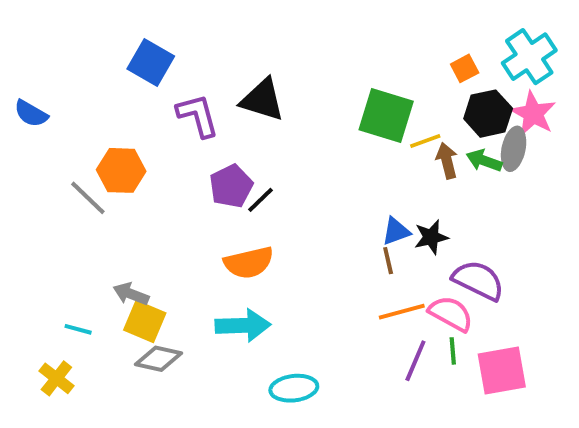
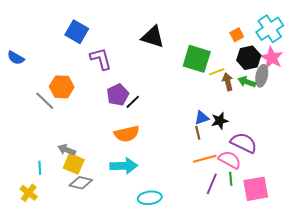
black triangle: (262, 100) -> (153, 37), moved
cyan line: (78, 329) -> (40, 168), turned 72

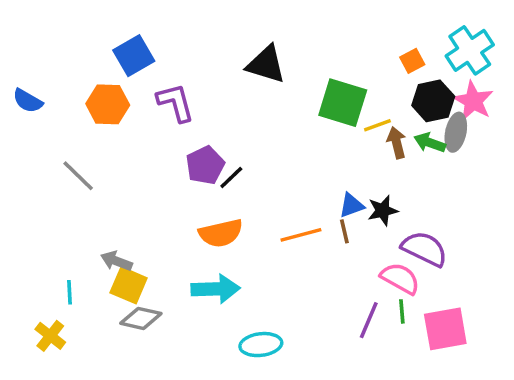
blue square: (77, 32) -> (134, 56), turned 30
orange hexagon: (62, 87) -> (108, 104), moved
orange line: (205, 159) -> (301, 235), moved

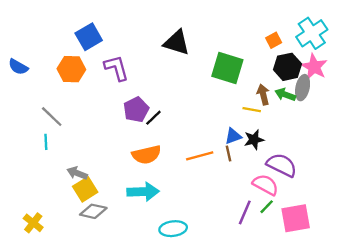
yellow line: (377, 125) -> (252, 110), moved, turned 30
yellow square: (129, 285) -> (85, 189), turned 35
cyan line: (69, 292) -> (46, 142), moved
green line: (402, 311) -> (267, 207), turned 49

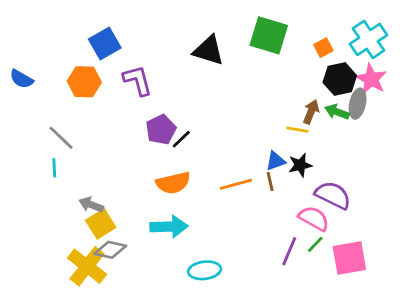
green square: (227, 68) -> (269, 35), moved
brown arrow: (263, 95) -> (311, 112), turned 36
yellow cross: (33, 223) -> (87, 266), moved, size x1.6

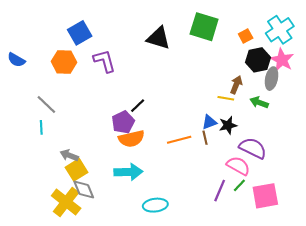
green arrow: (337, 112) -> (259, 102), moved
purple pentagon: (161, 130) -> (123, 122), moved
gray diamond: (110, 250) -> (84, 190), turned 55

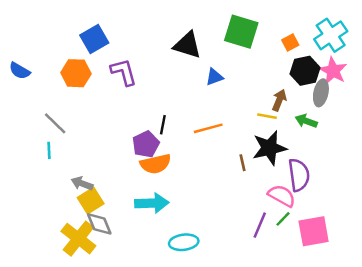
black line: (138, 106) -> (163, 125), turned -35
blue triangle: (209, 122) -> (214, 77), moved
black star: (228, 125) -> (269, 148), size x1.6
orange line: (179, 140) -> (208, 128), moved
purple semicircle: (253, 148) -> (299, 175), turned 56

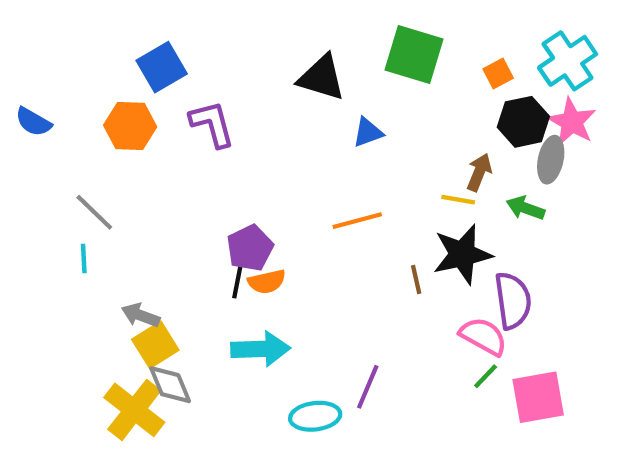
black line: (163, 125) -> (237, 282), moved
orange semicircle: (156, 164) -> (267, 282), size x0.7
purple line: (260, 225) -> (368, 387), moved

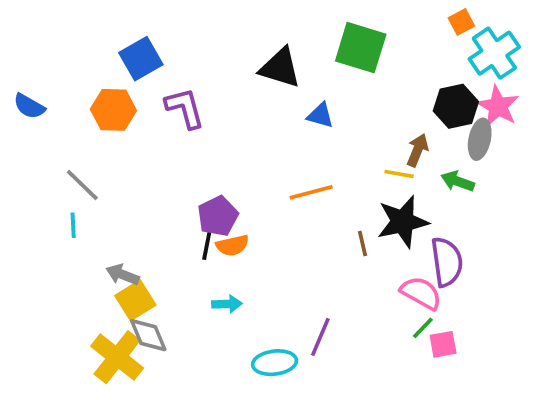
orange square: (498, 73) -> (461, 22), moved
blue triangle: (368, 132) -> (320, 115), turned 36
cyan arrow: (260, 349) -> (227, 304), size x0.6
pink square: (538, 397) -> (443, 344), moved, size x0.6

